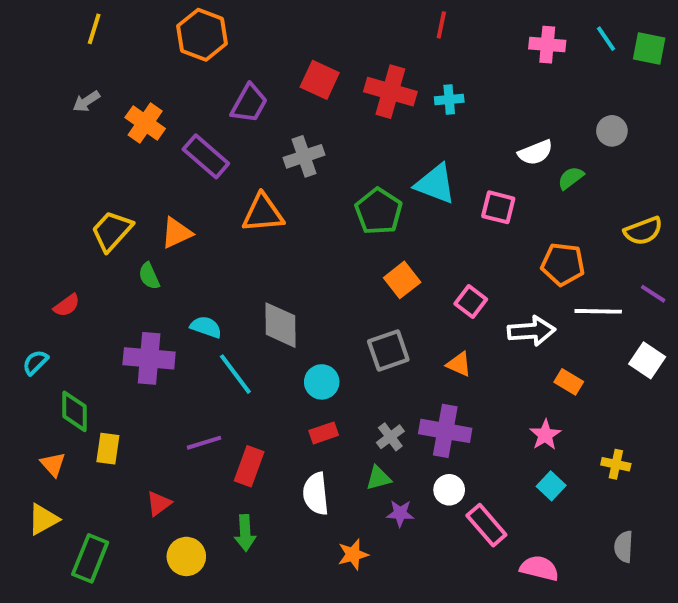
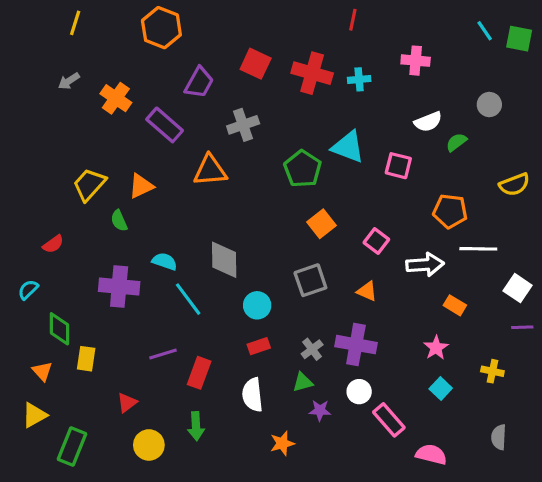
pink cross: (547, 45) -> (416, 61), moved
purple line: (653, 294) -> (522, 327), moved, turned -35

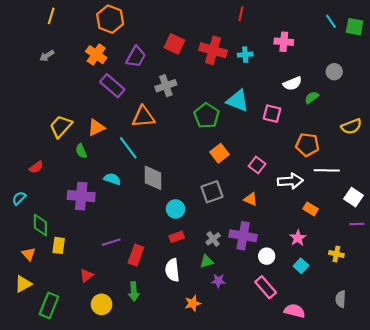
orange cross: (116, 98) -> (96, 55), moved
cyan line: (188, 299) -> (128, 148), moved
white circle: (359, 392) -> (267, 256), moved

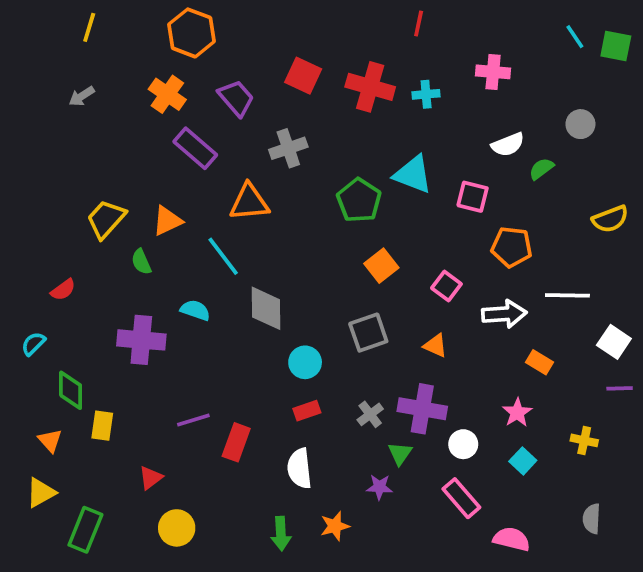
purple trapezoid: (136, 57) -> (236, 98), turned -70
orange pentagon: (307, 145) -> (512, 247), moved
green triangle: (207, 261) -> (400, 453), moved, turned -40
green arrow: (134, 292) -> (281, 534), moved

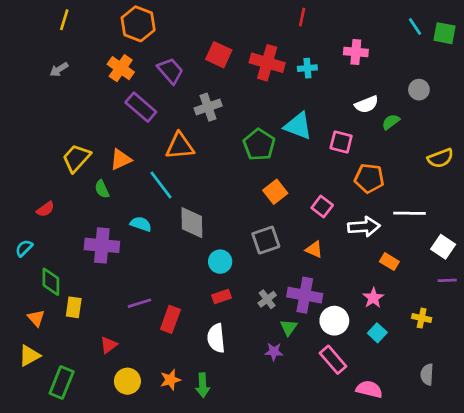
white circle: (463, 444) -> (334, 321), size x1.4
orange star: (335, 526) -> (170, 380), moved

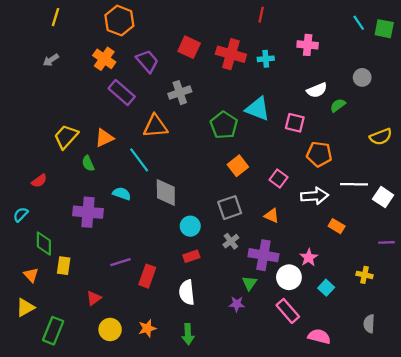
white square: (443, 247) -> (383, 197), moved
pink star: (373, 298) -> (309, 257), moved
gray cross: (267, 299) -> (231, 241), moved
green arrow: (203, 385) -> (188, 334), moved

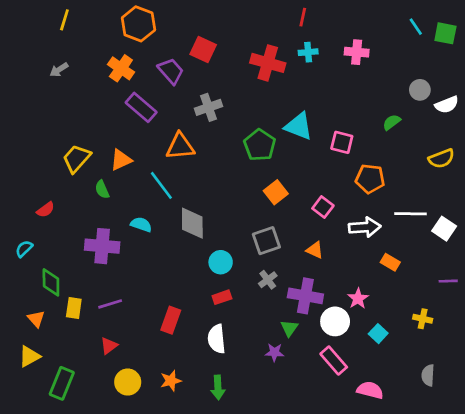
red square: (189, 47) -> (203, 49), moved
cyan cross: (266, 59) -> (308, 52), moved
white semicircle: (317, 90) -> (447, 105), moved
purple line: (121, 262) -> (110, 304), moved

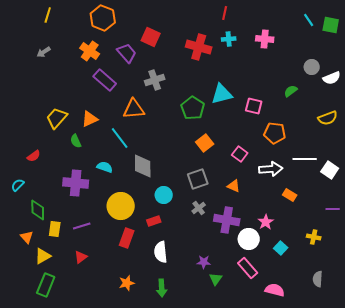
cyan triangle: (299, 126) -> (222, 94), turned -35
red rectangle: (222, 297) -> (154, 221), moved
green triangle: (289, 328) -> (216, 279), moved
yellow triangle: (29, 356) -> (43, 256), moved
yellow circle: (128, 382) -> (121, 206), moved, size x1.4

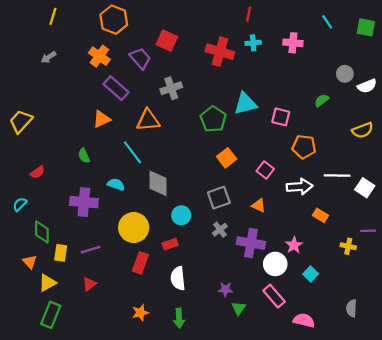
cyan line: (309, 20) -> (327, 22), moved
yellow trapezoid: (57, 118) -> (21, 121), moved
orange triangle: (90, 119) -> (102, 119), moved
yellow cross: (314, 237) -> (348, 246), moved

